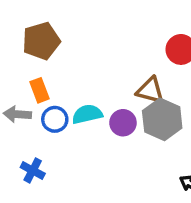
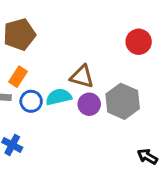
orange rectangle: (39, 90) -> (18, 77), turned 54
brown triangle: (150, 90) -> (82, 77), moved

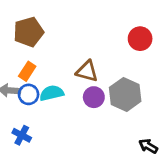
cyan semicircle: (59, 97) -> (52, 93), moved
blue circle: (31, 101) -> (29, 94), moved

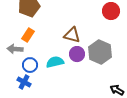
cyan semicircle: (52, 93) -> (55, 62), moved
blue circle: (29, 94) -> (30, 65), moved

